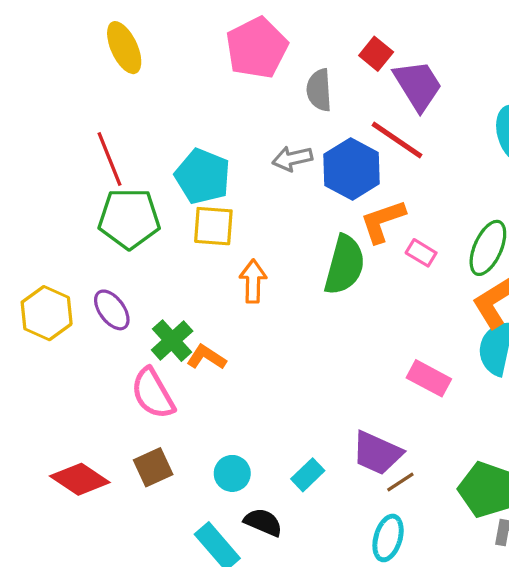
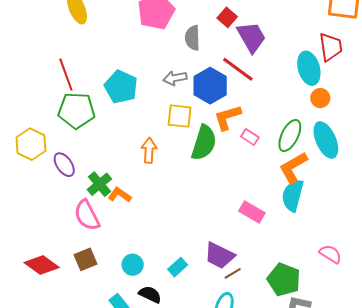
yellow square: (213, 226) -> (180, 116), moved
yellow hexagon: (47, 313) -> (31, 144), moved

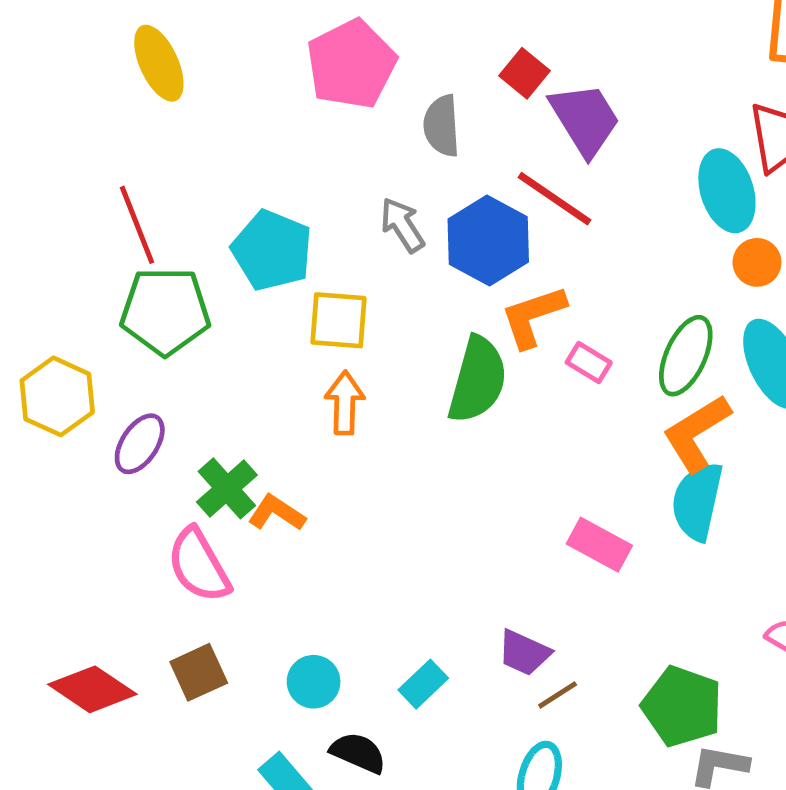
gray arrow: (175, 78) -> (402, 225), turned 70
yellow square: (180, 116) -> (339, 320), moved
purple ellipse: (64, 165) -> (140, 444), turned 70
purple trapezoid: (219, 255) -> (524, 653), size x0.7

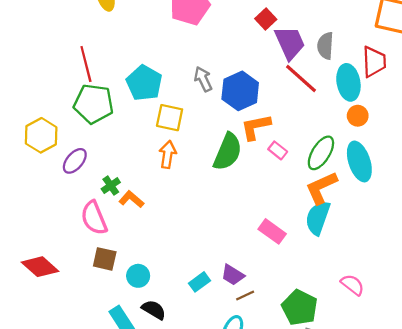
gray semicircle: (442, 126) -> (325, 46), moved
red line: (554, 199) -> (301, 78), moved
green cross: (227, 488) -> (111, 186), size x0.7
brown square: (199, 672) -> (105, 259), moved, turned 30
cyan rectangle: (423, 684) -> (200, 282), moved

